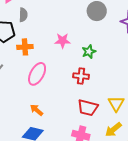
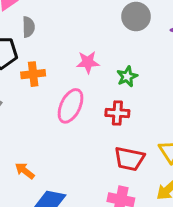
pink ellipse: (37, 74) -> (70, 106), moved
orange arrow: (36, 110) -> (25, 171), moved

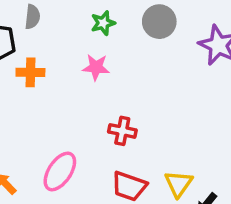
green star: (127, 77) -> (103, 23), moved
pink ellipse: (70, 106) -> (60, 171), moved

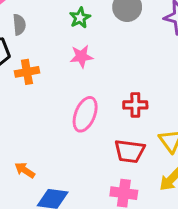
red cross: (122, 131) -> (135, 105), moved
pink ellipse: (60, 171) -> (85, 114), moved

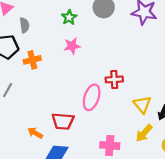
pink ellipse: (85, 114) -> (92, 97), moved
red trapezoid: (130, 151) -> (63, 121), moved

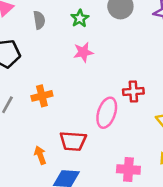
gray semicircle: (24, 25) -> (39, 20), moved
orange cross: (32, 60) -> (42, 96), moved
orange arrow: (35, 133) -> (40, 155), turned 40

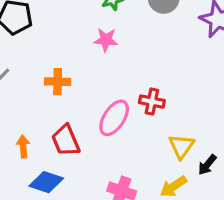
orange cross: (42, 96) -> (58, 82), moved
red trapezoid: (73, 141) -> (66, 140), turned 48

